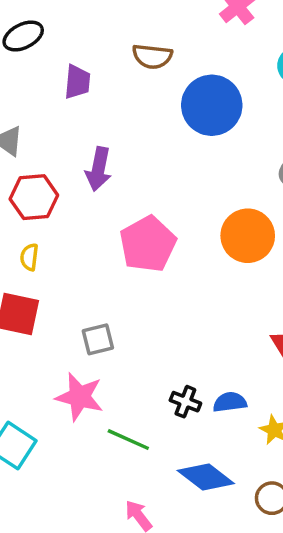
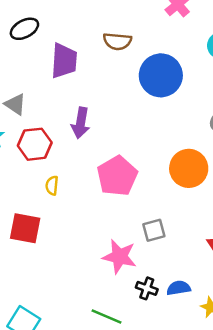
purple trapezoid: (77, 82) -> (64, 61), size x1.4
yellow semicircle: (29, 257) -> (52, 185), moved
gray square: (98, 339) -> (154, 230), moved
pink star: (80, 397) -> (119, 257), moved

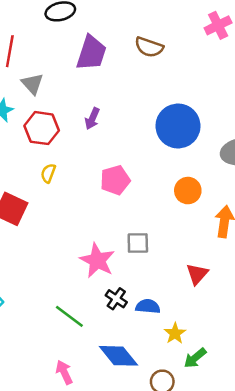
blue circle: (161, 75) -> (178, 126), moved
purple arrow: (81, 123) -> (92, 119), size x0.7
orange circle: (189, 168) -> (188, 191), size x0.7
pink pentagon: (117, 176) -> (115, 180), size x0.7

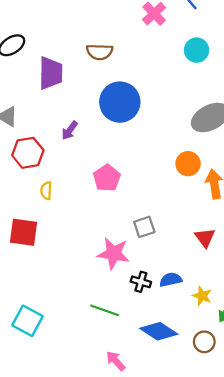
purple arrow: (92, 119) -> (70, 130), turned 30
blue circle: (178, 126) -> (120, 102), moved
orange circle: (188, 191) -> (188, 164), moved

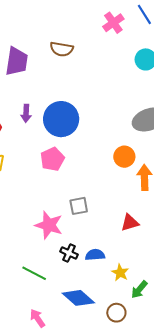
blue circle: (120, 102) -> (61, 119), moved
purple arrow: (70, 130) -> (26, 113), turned -42
red triangle: (205, 238) -> (130, 223), turned 42

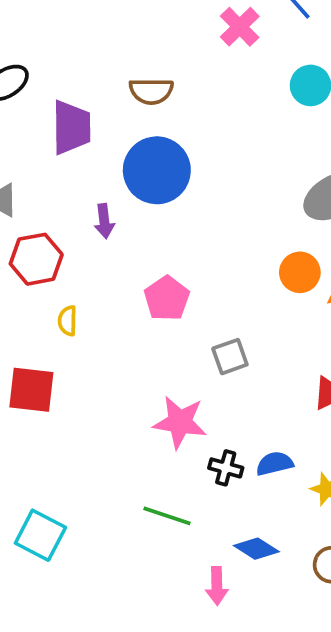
blue circle: (61, 119) -> (157, 170), moved
gray square: (79, 206) -> (230, 357), moved
blue diamond: (78, 298) -> (256, 549), size x0.7
pink arrow: (37, 318) -> (217, 586), moved, turned -138

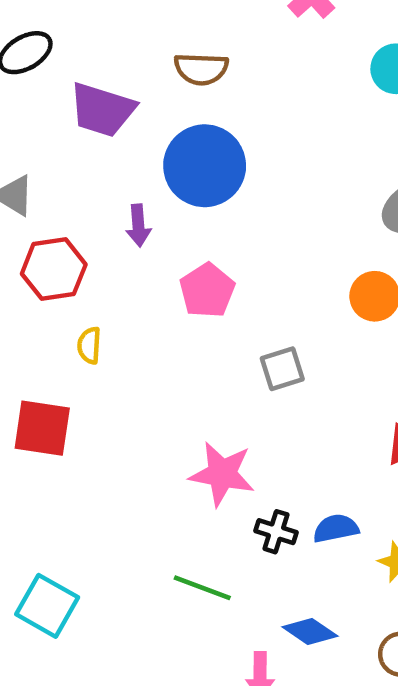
purple trapezoid: (71, 127) -> (102, 110), turned 106
pink pentagon: (167, 298) -> (207, 291), moved
gray square: (230, 357) -> (282, 369), moved

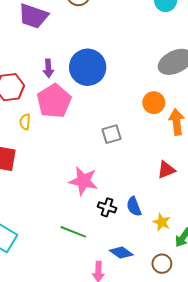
blue circle: (205, 166) -> (88, 67), moved
pink pentagon: (207, 291) -> (54, 101), moved, size x1.4
blue semicircle: (336, 528) -> (134, 207), turned -102

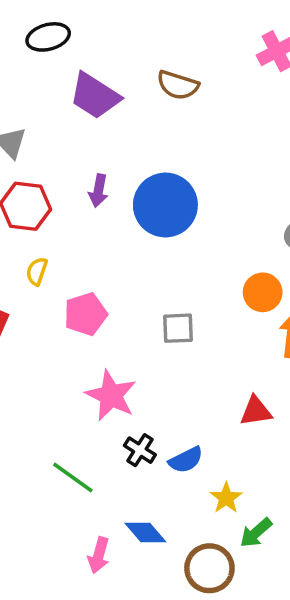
pink pentagon: (54, 101) -> (86, 314), moved, size x0.7
blue semicircle: (134, 207) -> (186, 460), turned -108
brown circle: (162, 264) -> (209, 568), size x1.4

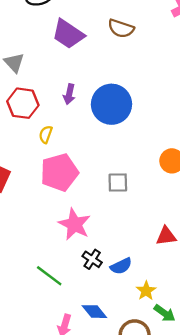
yellow semicircle: (37, 271) -> (46, 134), moved
pink pentagon: (86, 314) -> (59, 172), size x1.4
green arrow: (256, 533) -> (165, 313), turned -105

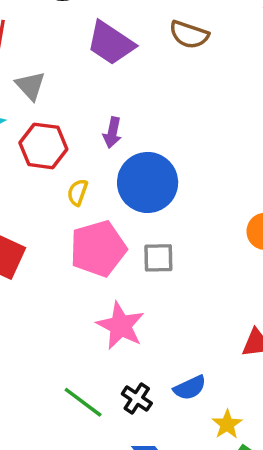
blue circle: (112, 104) -> (148, 182), moved
gray square: (118, 183) -> (158, 258), moved
black cross: (92, 259) -> (137, 398), moved

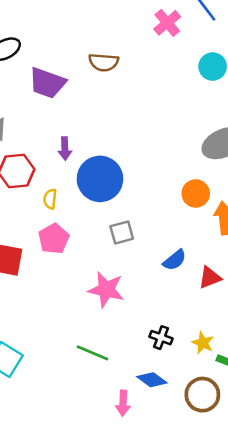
pink pentagon: (98, 249) -> (54, 239), moved, size x0.7
blue semicircle: (190, 388) -> (175, 260), moved
black cross: (137, 398) -> (161, 338), moved

